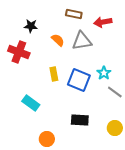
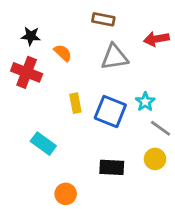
red arrow: (103, 22) -> (156, 39), moved
black star: (31, 26) -> (31, 36), moved
orange semicircle: (58, 40) -> (63, 53), moved
yellow circle: (115, 128) -> (155, 159), moved

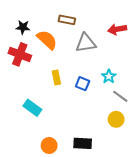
brown rectangle: (103, 19) -> (67, 20), moved
orange semicircle: (63, 53) -> (47, 40), size x1.5
blue square: (110, 111) -> (83, 84), size x0.6
black rectangle: (112, 167) -> (83, 143), moved

